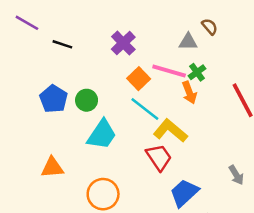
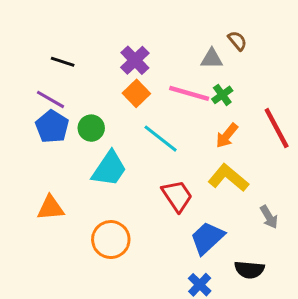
purple line: (27, 23) -> (51, 99), moved
orange square: (139, 79) -> (136, 93), moved
orange arrow: (189, 93) -> (227, 136), moved, turned 60
yellow L-shape: (170, 131) -> (228, 178), moved

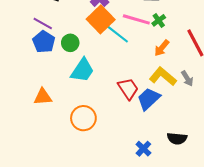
orange square: (136, 93) -> (101, 19), size x1.5
cyan line: (161, 139) -> (117, 34), moved
gray arrow: (269, 217) -> (187, 78), moved
blue trapezoid: (207, 238) -> (149, 99), moved

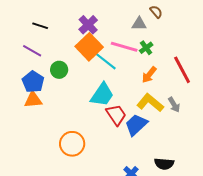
blue pentagon: (44, 42) -> (33, 82), moved
cyan trapezoid: (82, 70) -> (102, 95), moved
orange triangle: (43, 97) -> (33, 100), moved

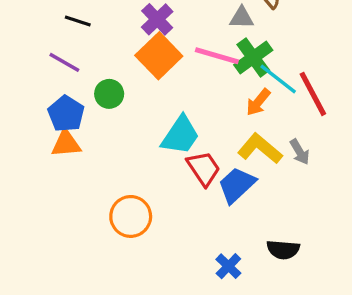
green cross: (146, 48) -> (253, 57), size x1.6
cyan line: (105, 61) -> (278, 79), moved

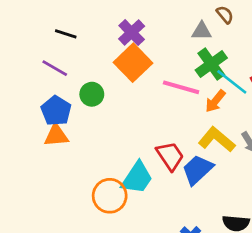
pink line: (217, 56) -> (181, 87), moved
cyan trapezoid: (180, 135) -> (137, 178), moved

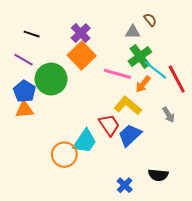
green circle: (92, 94) -> (51, 79), size x1.8
yellow L-shape: (217, 140) -> (128, 106), moved

